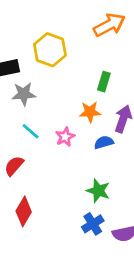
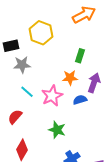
pink star: (65, 137) -> (52, 96), size x1.5
green star: (98, 191) -> (57, 130), moved

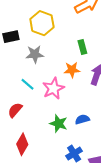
green rectangle: (80, 56) -> (82, 47), turned -32
gray star: (22, 65) -> (35, 54), moved
blue semicircle: (80, 100) -> (82, 119), moved

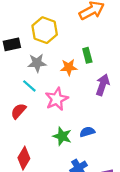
orange star: (72, 70) -> (69, 67), moved
cyan line: (28, 84) -> (29, 86), moved
red semicircle: (15, 110) -> (18, 111), moved

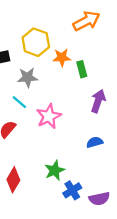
orange star: (69, 67) -> (62, 57), moved
blue semicircle: (87, 132) -> (95, 142), moved
green star: (62, 136) -> (55, 170), moved, turned 30

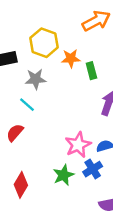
pink star: (49, 116) -> (78, 145), moved
blue cross: (72, 190) -> (93, 169), moved

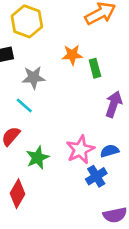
yellow hexagon: (44, 43) -> (27, 21), moved
green star: (63, 175) -> (38, 158), moved

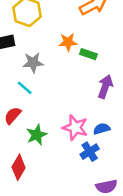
green rectangle: (95, 68) -> (88, 54), turned -56
pink star: (80, 150) -> (75, 128), turned -30

